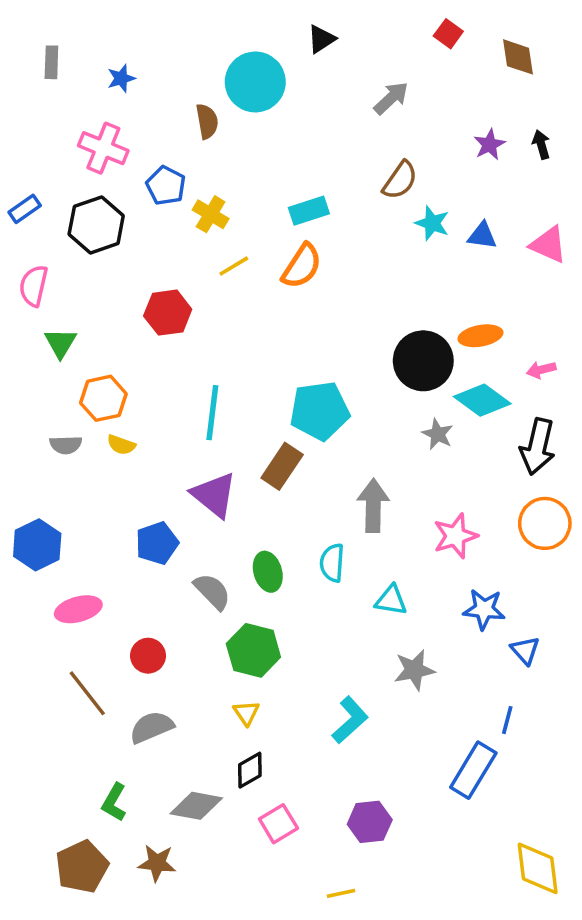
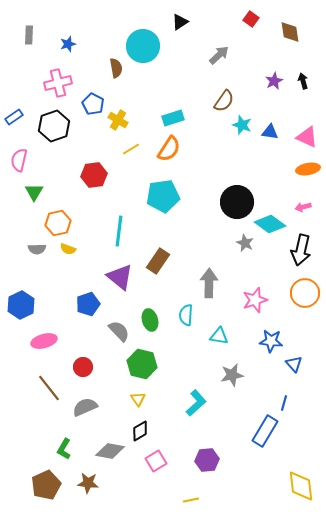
pink cross: (103, 148) -> (58, 83), turned -36
orange ellipse: (480, 336) -> (308, 169), moved
cyan pentagon: (320, 411) -> (163, 196), moved

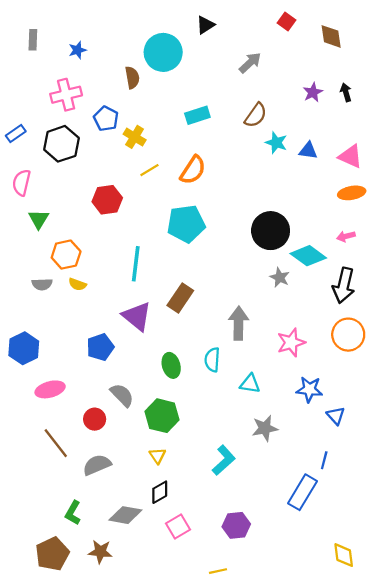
cyan rectangle: (173, 118) -> (197, 115), moved
gray semicircle: (119, 331) -> (122, 395), moved
yellow diamond: (301, 486) -> (344, 555), size x0.7

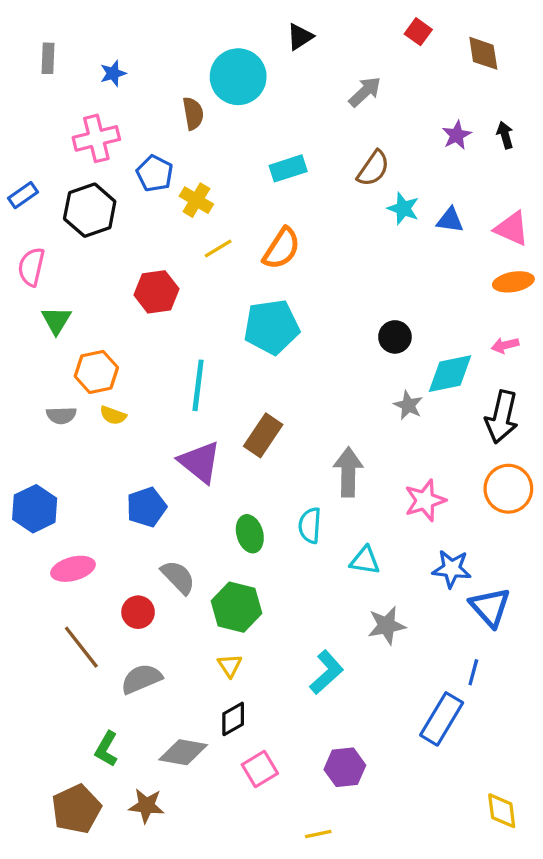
black circle: (271, 231) -> (395, 337), size x0.6
cyan diamond: (308, 256) -> (450, 374), turned -48
blue triangle: (336, 416) -> (490, 607), size x1.5

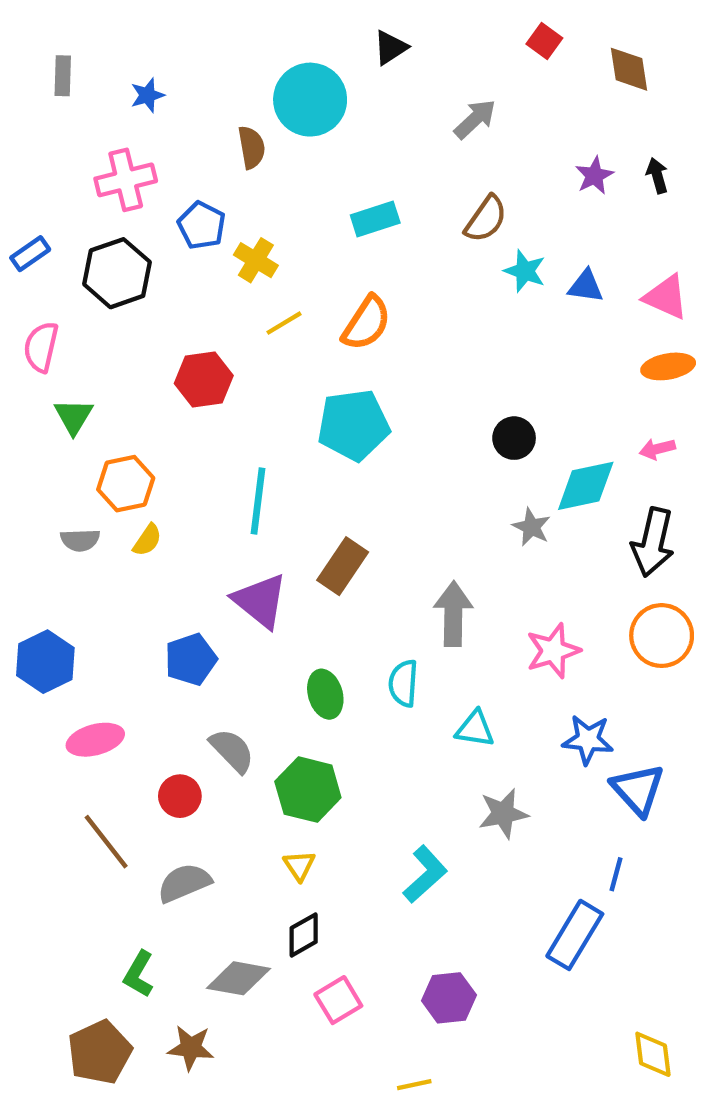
yellow semicircle: (113, 415) -> (147, 540), turned -76

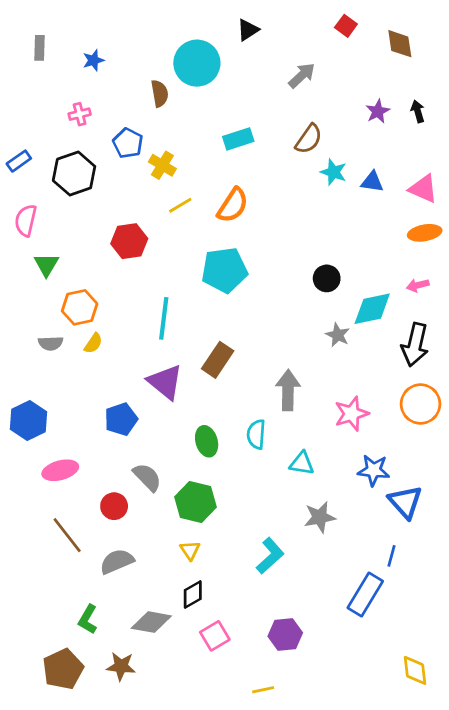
pink cross: (126, 180) -> (80, 114), size x0.6

